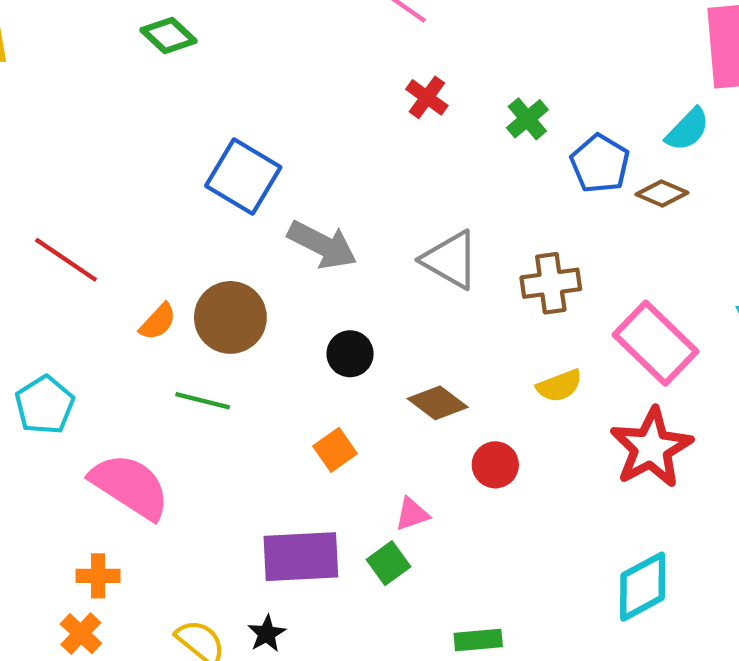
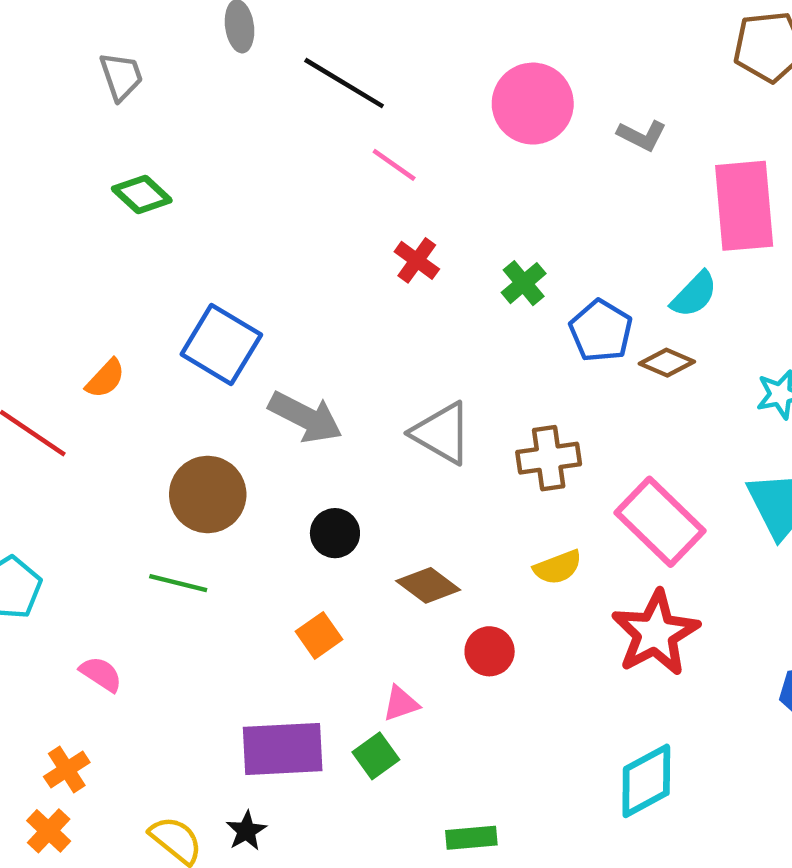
orange semicircle: (158, 322) -> (105, 379), moved
pink semicircle: (130, 486) -> (101, 674), size x0.5
orange cross: (98, 576) -> (67, 769), turned -33

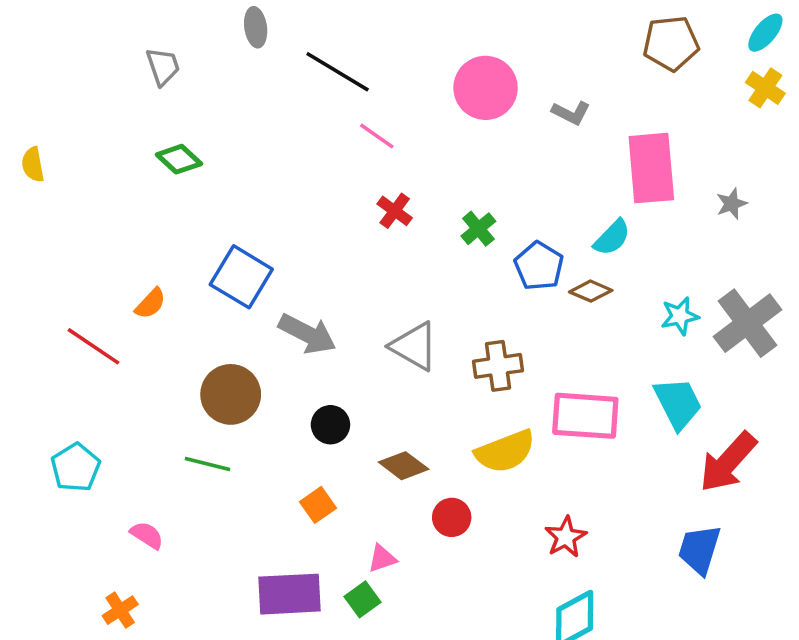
pink rectangle: (660, 522) -> (585, 416), turned -40
yellow semicircle: (558, 567) -> (505, 451), size x1.6
red star: (655, 633) -> (566, 537), moved, size x0.6

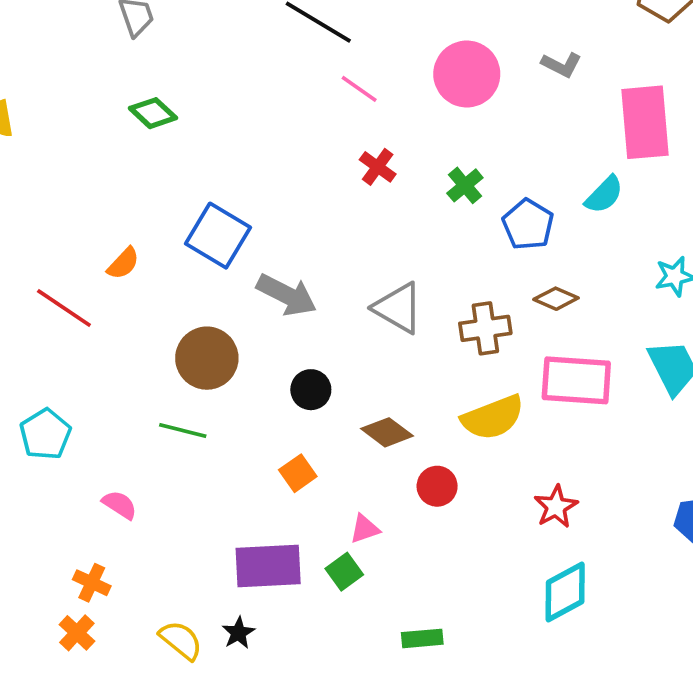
pink circle: (486, 88) -> (467, 74), moved
brown diamond: (591, 291) -> (556, 299), moved
orange cross: (120, 610) -> (92, 583), turned -32

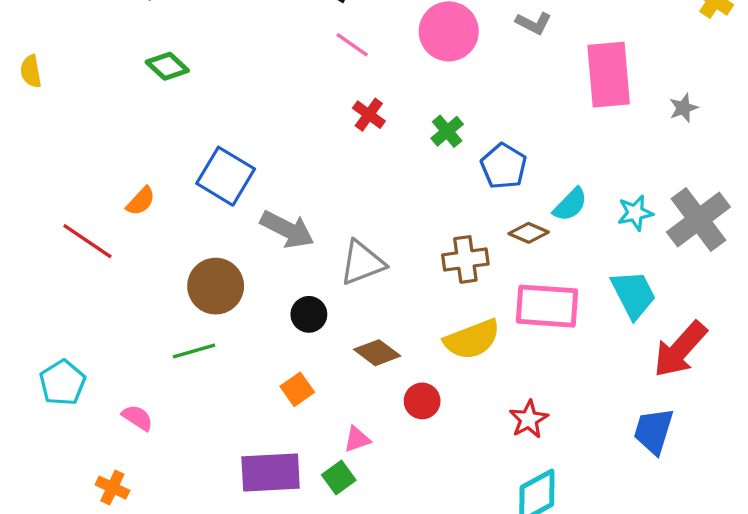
cyan semicircle: (604, 195) -> (570, 205), moved
gray triangle: (398, 308) -> (362, 263), moved, turned -51
green line: (183, 430) -> (194, 351), turned -30
cyan pentagon: (45, 434) -> (62, 383), moved

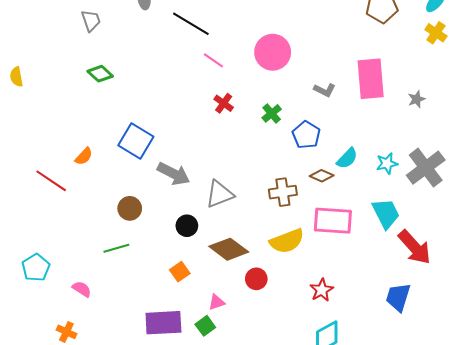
gray L-shape: (534, 23) -> (325, 90), moved
brown circle: (216, 286) -> (130, 208), size x0.7
red arrow: (680, 349) -> (415, 247), turned -84
brown diamond: (377, 353) -> (229, 249), size x1.4

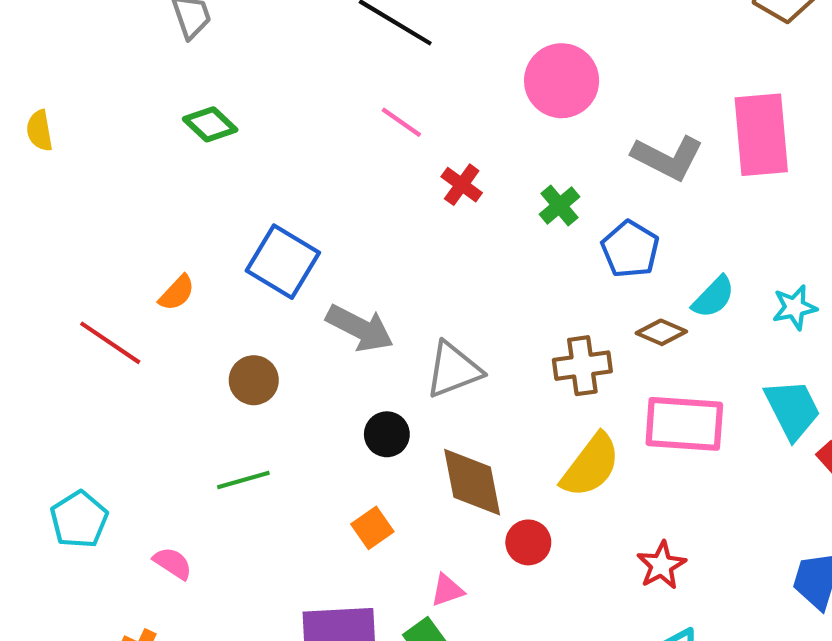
pink line: (213, 60) -> (401, 122), moved
gray L-shape: (325, 90) -> (668, 158), size x1.6
brown circle: (130, 208) -> (254, 380), moved
yellow semicircle: (287, 241) -> (591, 465), turned -32
brown diamond: (229, 249) -> (472, 482), turned 42

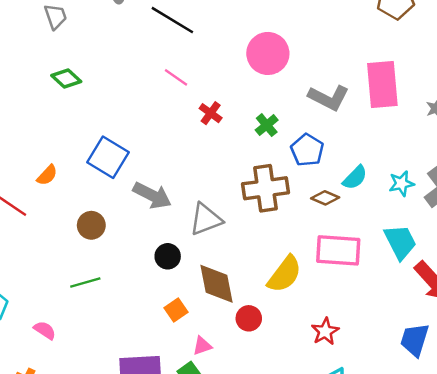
brown cross: (582, 366) -> (265, 188), moved, size x1.4
orange square: (372, 528) -> (176, 310), moved

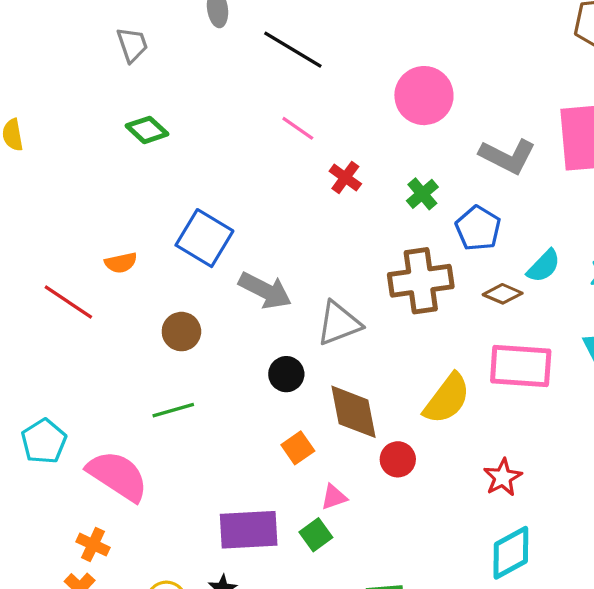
orange semicircle: (47, 175) -> (121, 263), turned 35
pink semicircle: (45, 330) -> (118, 476), size x2.0

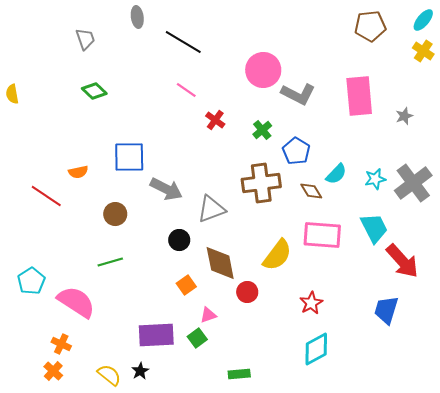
gray L-shape: (508, 156) -> (298, 94), moved
blue square: (204, 238) -> (129, 157), turned -32
brown diamond: (503, 294) -> (311, 191), turned 35

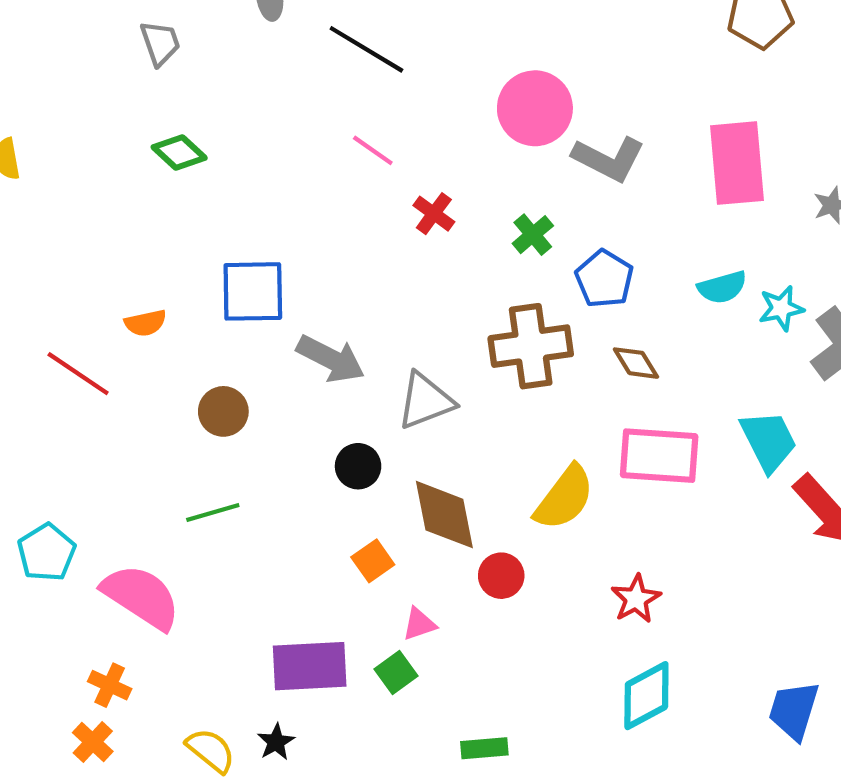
cyan semicircle: (336, 174) -> (722, 287), moved, turned 30
cyan star: (375, 179) -> (781, 308), moved
blue trapezoid: (386, 310) -> (794, 710), moved

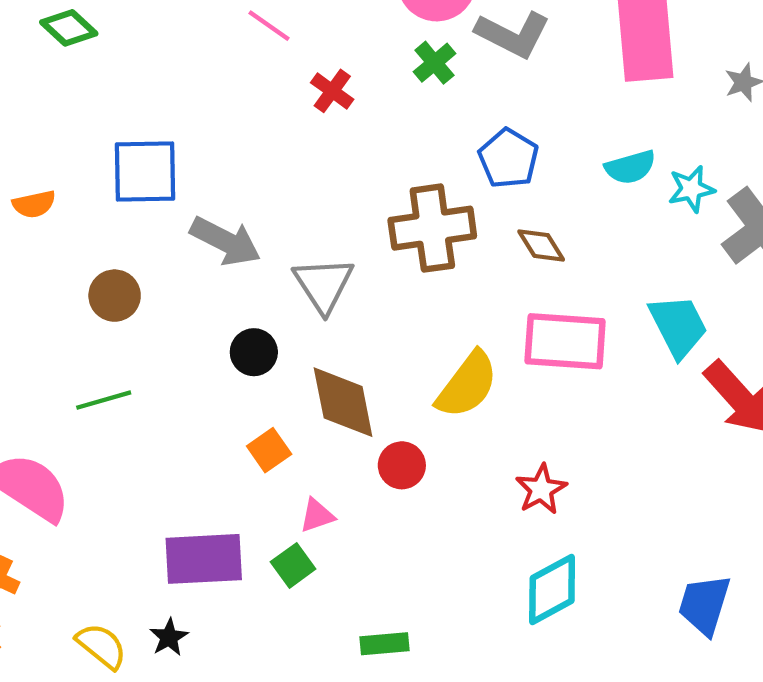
green cross: (533, 235) -> (434, 63), moved
gray triangle: (425, 401) -> (323, 285), turned -42

